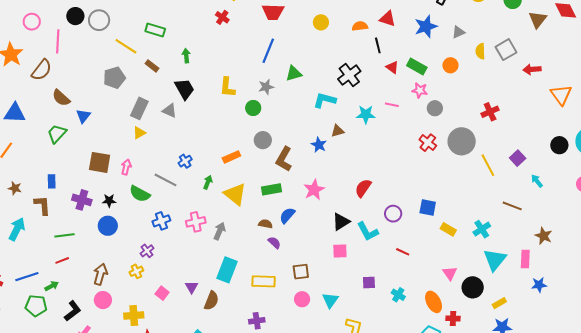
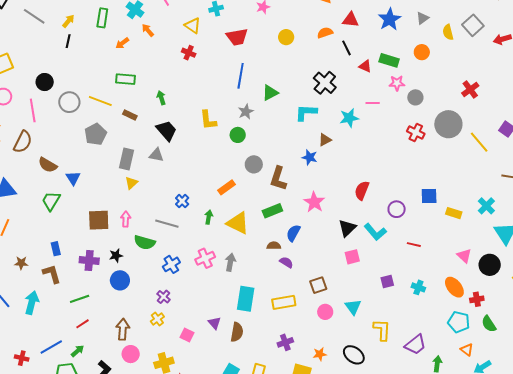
gray circle: (99, 20) -> (69, 102), moved

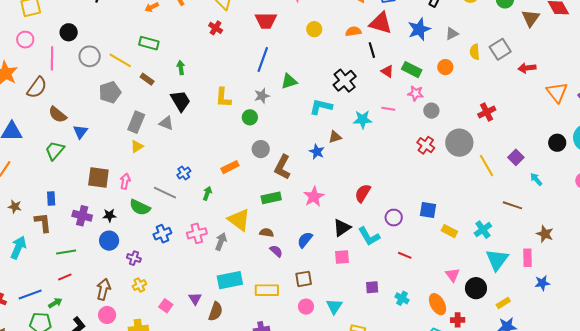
red triangle: (351, 20) -> (381, 23), size x1.4
yellow triangle: (238, 223) -> (239, 220), moved
blue semicircle: (293, 233) -> (305, 240), moved
purple cross: (164, 297) -> (134, 258), moved, turned -32
cyan rectangle: (246, 299) -> (230, 280), turned 60

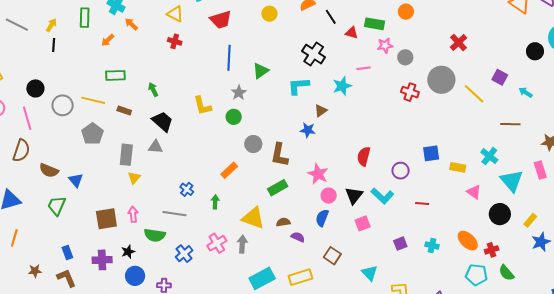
pink triangle: (453, 275) -> (474, 192), moved
brown square: (304, 279) -> (332, 256), turned -30
pink circle: (306, 307) -> (329, 196), moved

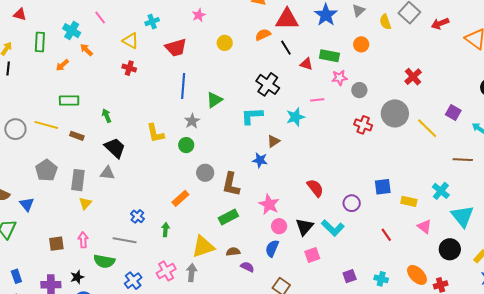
gray pentagon: (93, 134) -> (46, 170), moved
red semicircle: (364, 156) -> (315, 188), turned 126
red line: (422, 204) -> (386, 235), moved, turned 48
yellow triangle: (253, 218) -> (203, 247), turned -40
brown square: (106, 219) -> (56, 244), size x0.7

